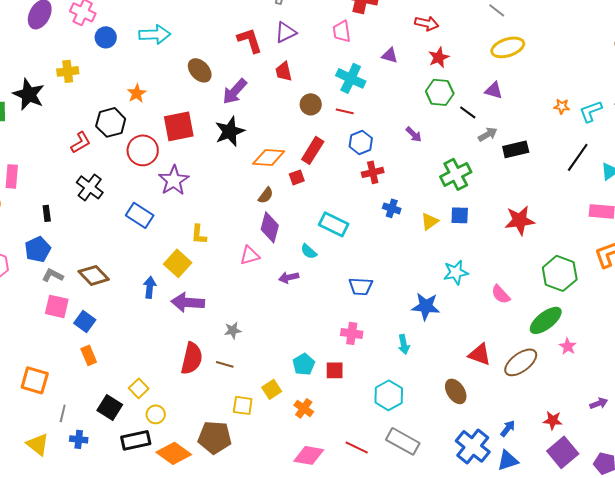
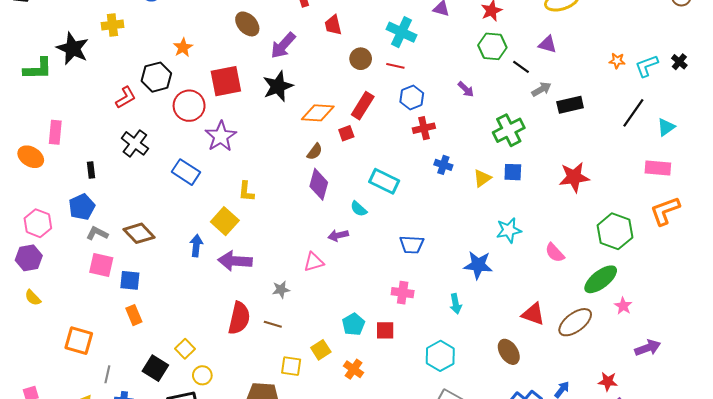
pink triangle: (250, 255) -> (314, 262), moved
blue square: (85, 321) -> (130, 280), turned -30
purple arrow: (599, 403) -> (648, 348), moved, size x1.4

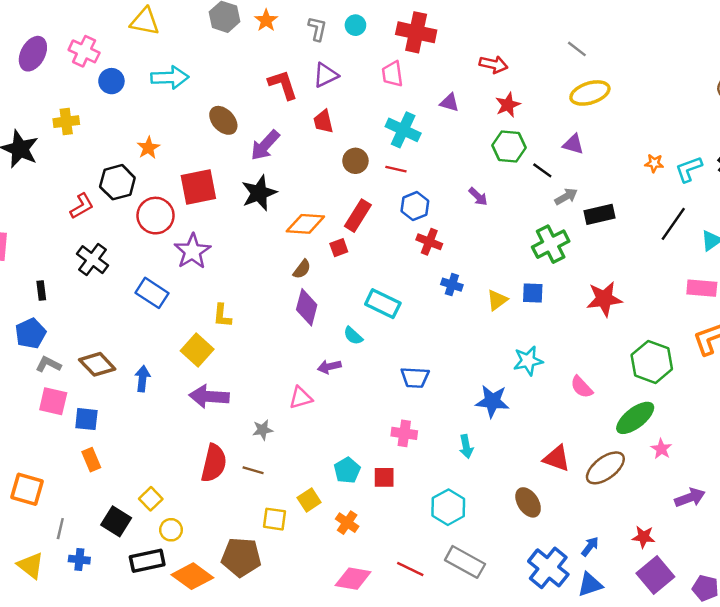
red cross: (424, 128) -> (429, 242), turned 35
green cross: (509, 130) -> (551, 244), moved
blue arrow: (196, 246) -> (142, 379), moved

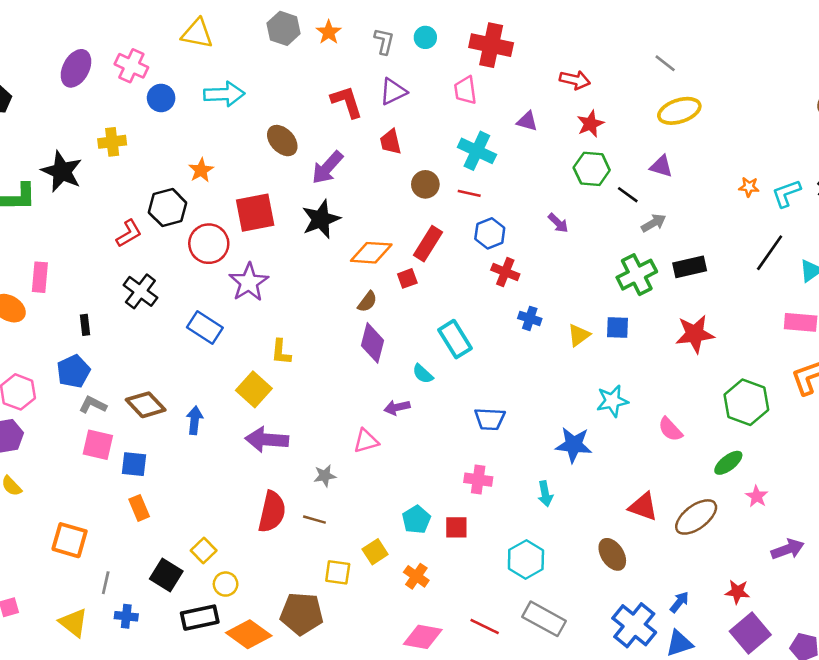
black rectangle: (599, 214) -> (690, 267), moved
cyan rectangle: (383, 304) -> (455, 339), turned 32
green ellipse: (635, 418) -> (728, 463), size x0.7

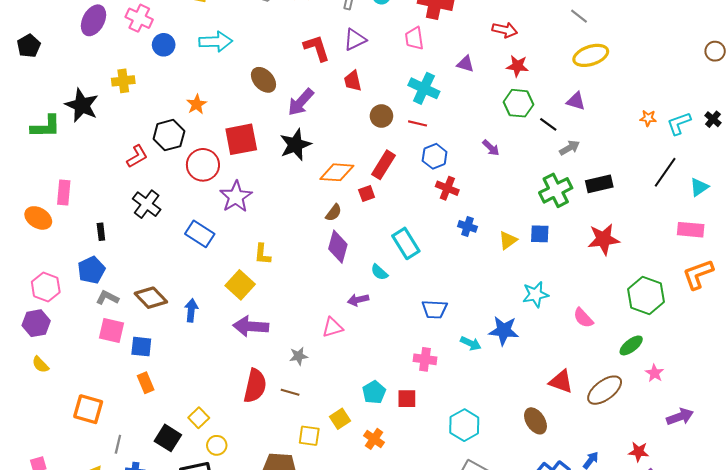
red star: (590, 124) -> (517, 66), turned 30
cyan arrow: (545, 494) -> (471, 343), moved, turned -54

